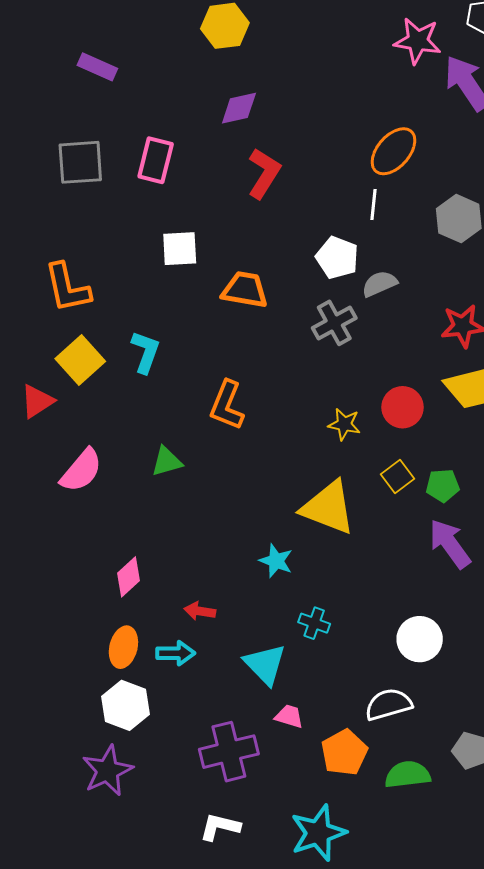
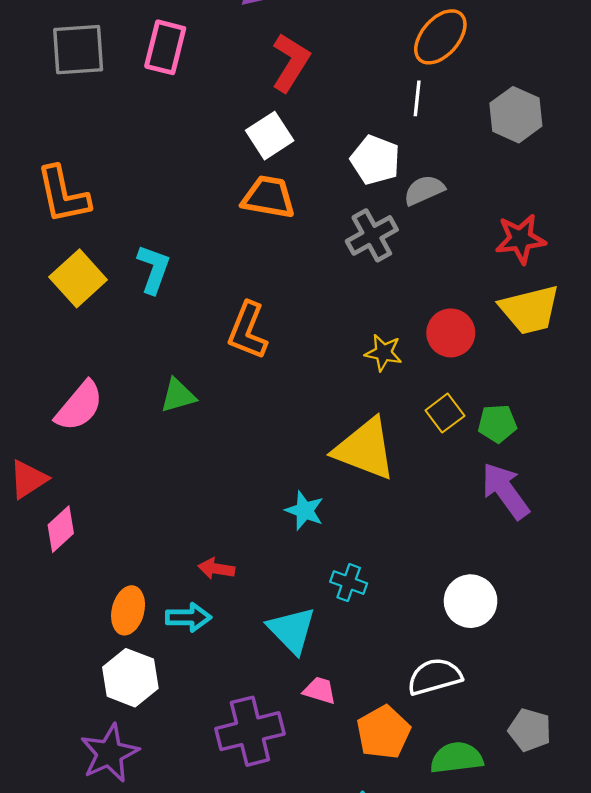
white square: (180, 249) -> (270, 136), moved, turned -30
red triangle: (37, 401) -> (28, 479), moved
pink diamond: (128, 577) -> (61, 529), moved

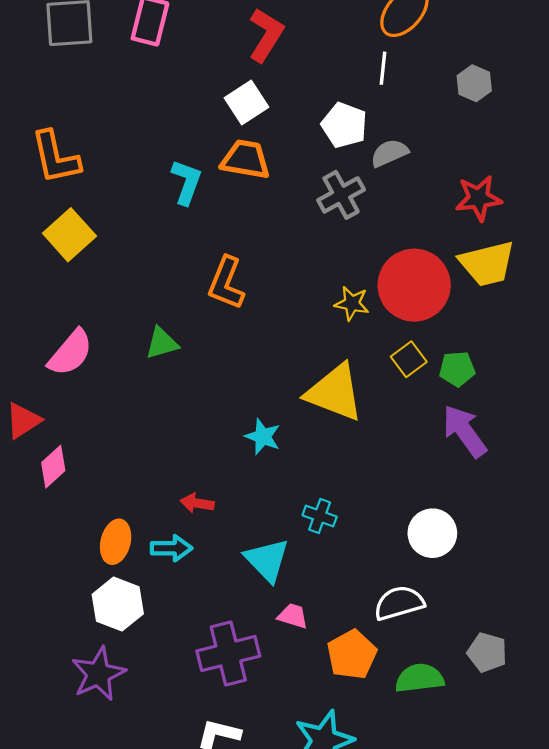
gray hexagon: (516, 115) -> (474, 83), size x0.7
cyan L-shape: (154, 269) -> (186, 182), moved
red circle: (451, 333) -> (414, 285), size x1.6
cyan star: (304, 511) -> (263, 437), moved

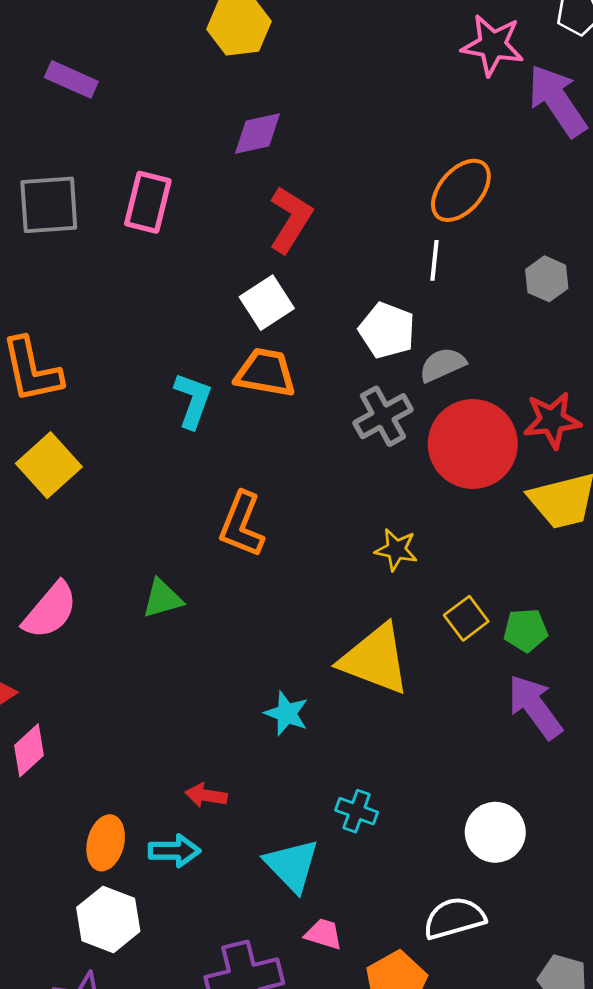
red circle: (414, 285) -> (473, 444), moved

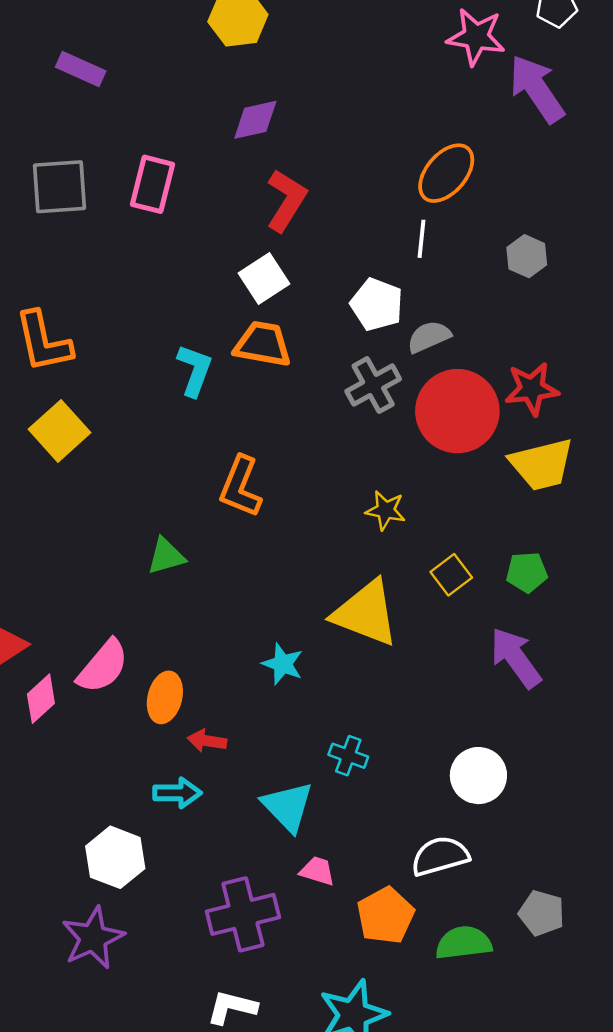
pink semicircle: (50, 610) -> (103, 666), moved
green pentagon: (526, 630) -> (527, 572), moved
orange ellipse: (106, 843) -> (165, 697), moved

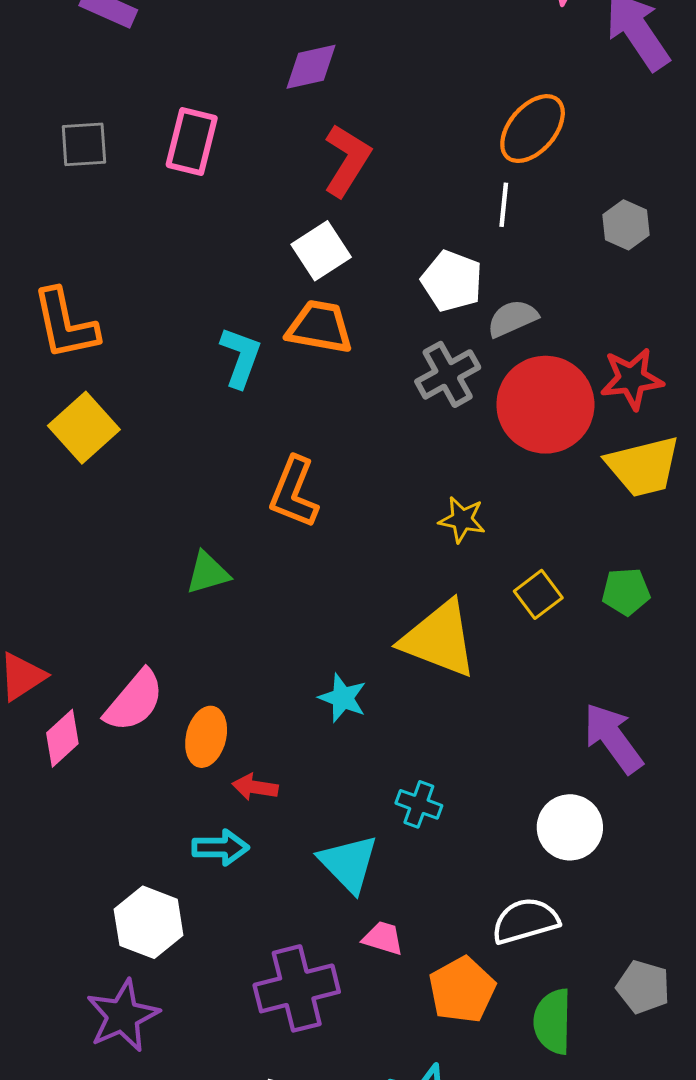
gray square: (60, 187) -> (84, 144), size x0.7
purple arrow: (516, 658) -> (613, 738), moved
green semicircle: (464, 943) -> (553, 1021), turned -82

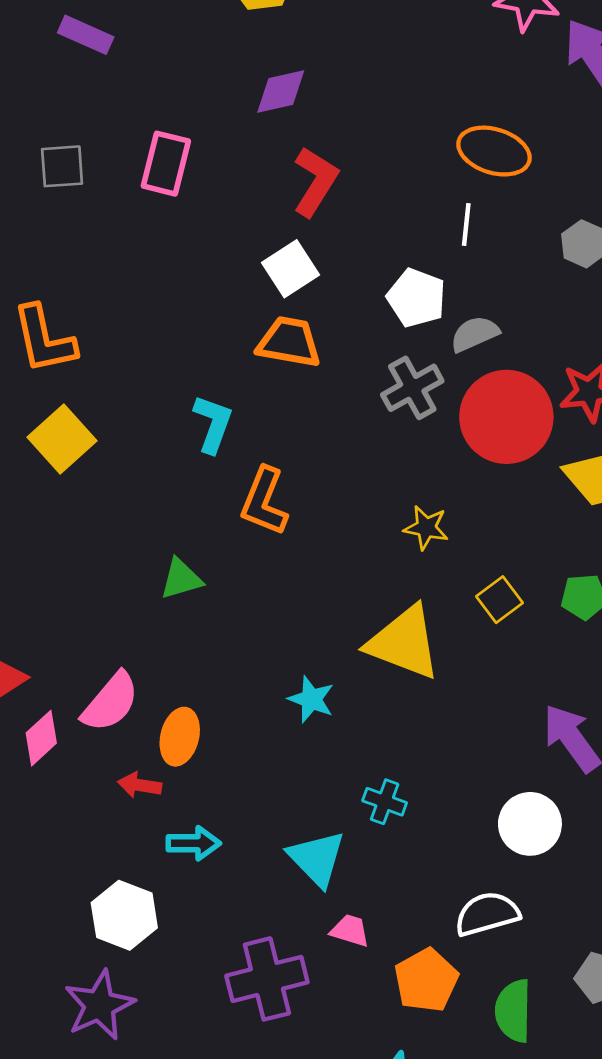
orange ellipse: (533, 129) -> (494, 151), turned 66
cyan L-shape: (241, 357) -> (213, 424), moved
red arrow: (255, 787) -> (140, 785), moved

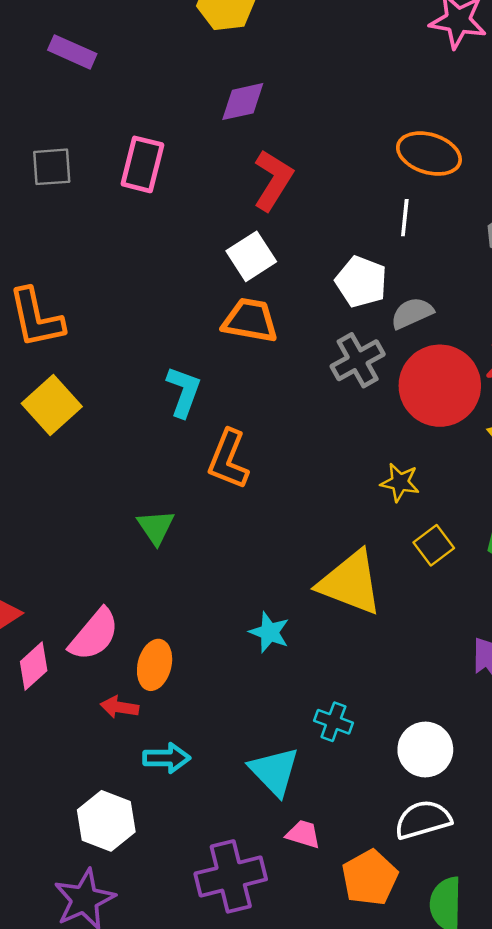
yellow star: (426, 528) -> (400, 482), moved
green triangle: (181, 579) -> (156, 527), turned -48
white circle: (530, 824) -> (425, 750), moved

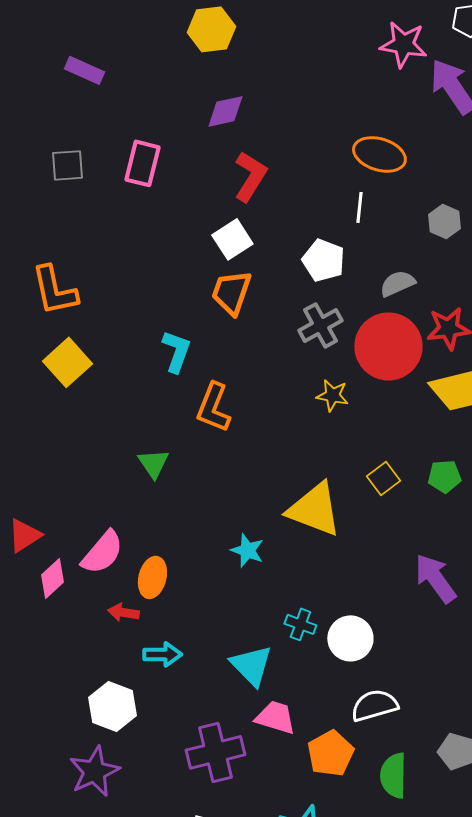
gray semicircle: (412, 313) -> (397, 283), moved
orange trapezoid: (250, 320) -> (231, 292), turned -81
yellow star: (400, 482) -> (332, 395), moved
white circle: (425, 750) -> (350, 638), moved
pink trapezoid: (303, 834) -> (275, 717), size x1.4

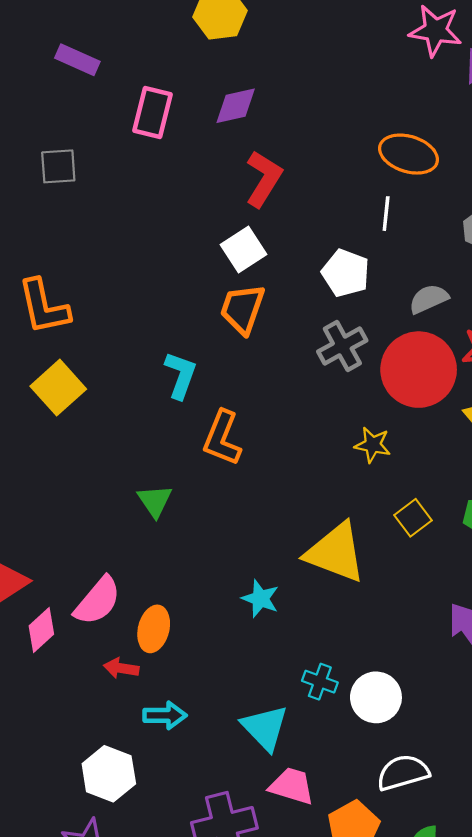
pink rectangle: (142, 163) -> (153, 113), moved
yellow star: (332, 395) -> (373, 445), moved

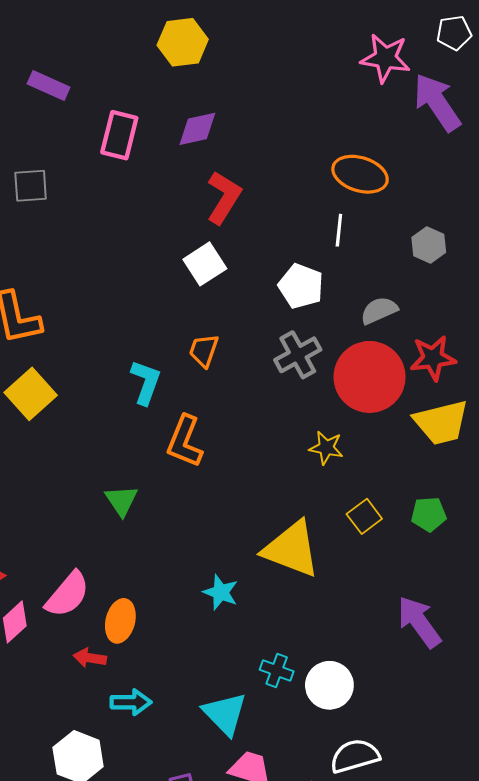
orange trapezoid: (242, 309) -> (204, 351), moved, size x0.7

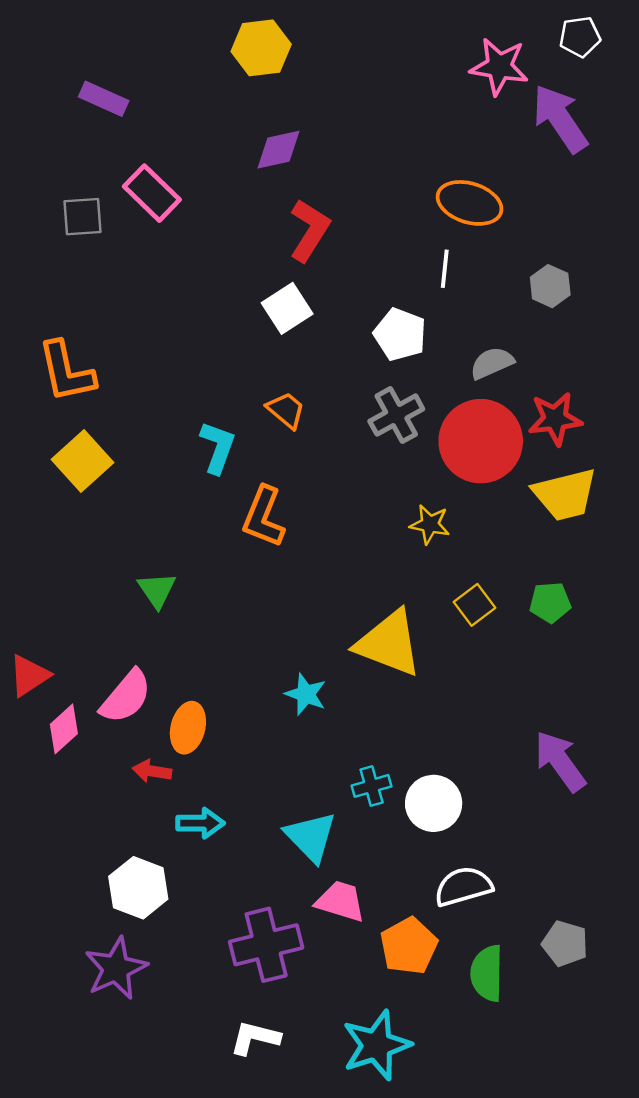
pink rectangle: (119, 135) -> (152, 193), moved, turned -60
orange trapezoid: (204, 351) -> (286, 410), turned 111
green triangle: (121, 500) -> (157, 590), moved
purple arrow: (419, 622) -> (560, 761), moved
cyan cross: (277, 670) -> (372, 786), turned -36

